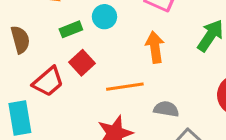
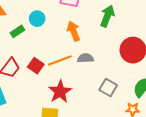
red square: (82, 63) -> (36, 66), moved
gray semicircle: (166, 109) -> (85, 58), moved

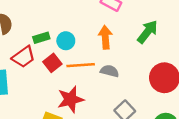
cyan circle: (37, 19) -> (66, 41), moved
green rectangle: (17, 31) -> (41, 38), moved

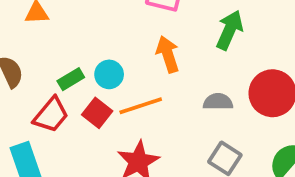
gray semicircle: (110, 71) -> (218, 102), moved

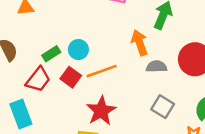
orange arrow: (168, 54) -> (140, 43), moved

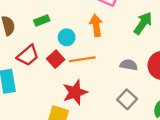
orange arrow: (140, 43) -> (96, 25), moved
green rectangle: (51, 54) -> (42, 21), moved

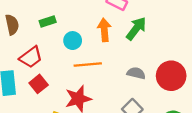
green arrow: (143, 23) -> (136, 29), moved
red square: (56, 59) -> (39, 84), moved

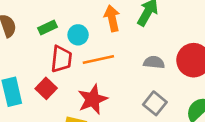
green rectangle: (48, 21) -> (47, 28), moved
red trapezoid: (31, 57) -> (61, 59), moved, turned -40

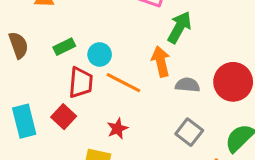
orange arrow: (112, 18) -> (161, 61), moved
orange line: (98, 60) -> (123, 83), turned 40
red star: (93, 99) -> (117, 129), size x0.6

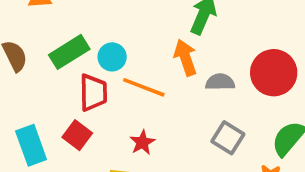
green rectangle: (64, 47) -> (69, 52), size x1.5

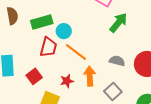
orange arrow: (185, 58) -> (90, 76), moved
red square: (77, 135) -> (34, 76), moved

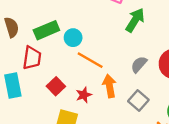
red trapezoid: (48, 47) -> (32, 58), moved
gray semicircle: (117, 61) -> (139, 64), turned -56
red square: (34, 76) -> (56, 86), moved

